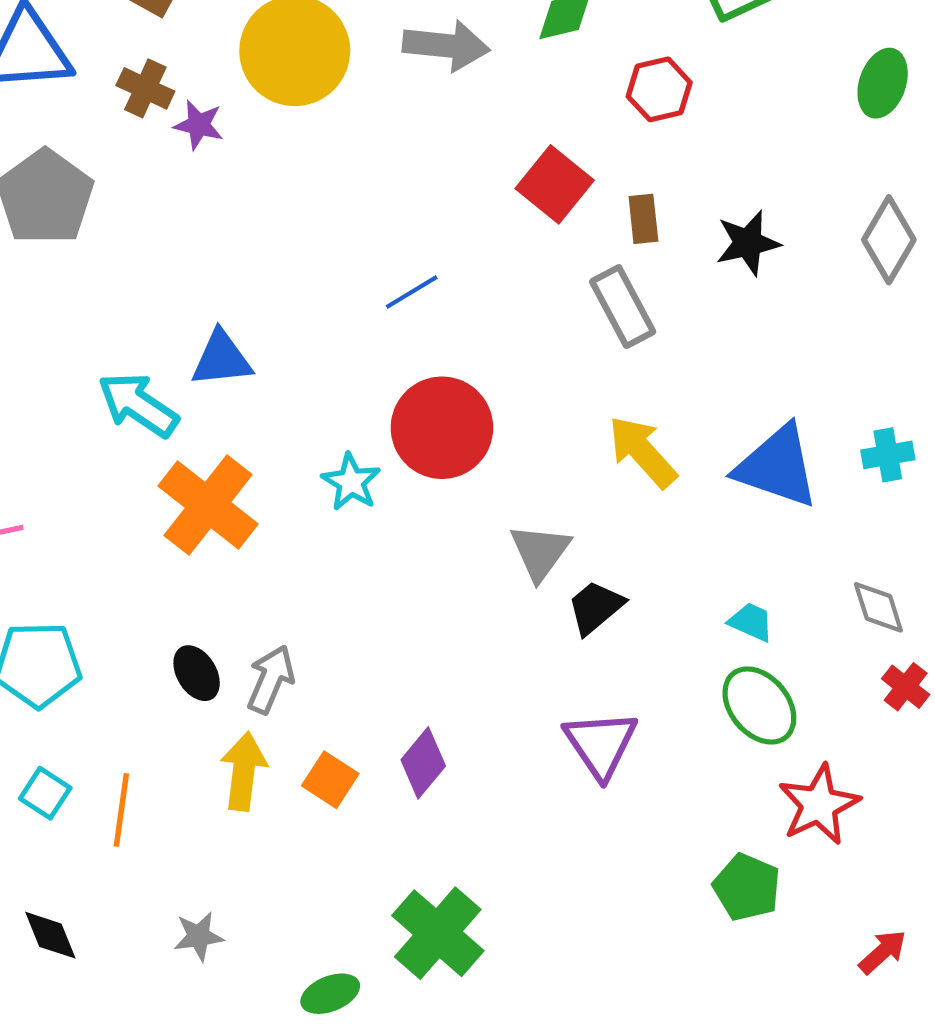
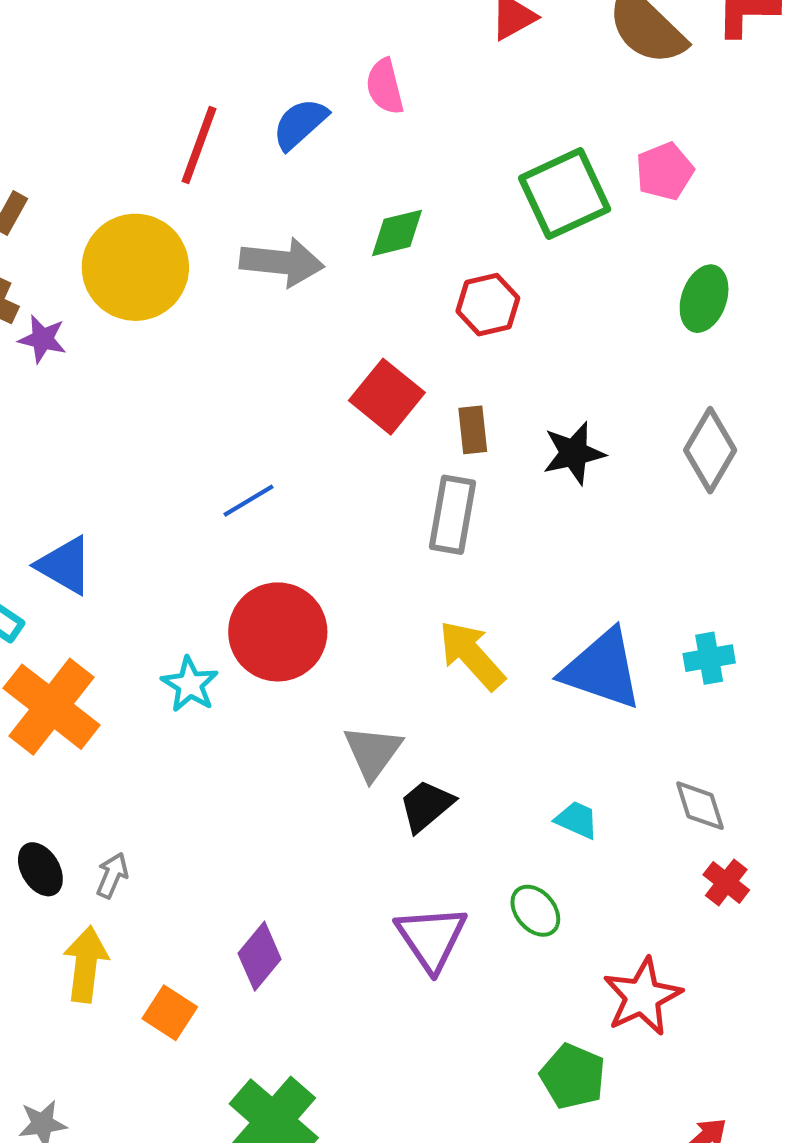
gray rectangle: (623, 307) -> (453, 515), turned 38
blue triangle: (222, 359) -> (65, 565), turned 36
gray arrow: (271, 679) -> (112, 875), size x0.7
green ellipse: (759, 705) -> (535, 911), moved, size x0.7
orange square: (330, 780) -> (170, 1013), moved

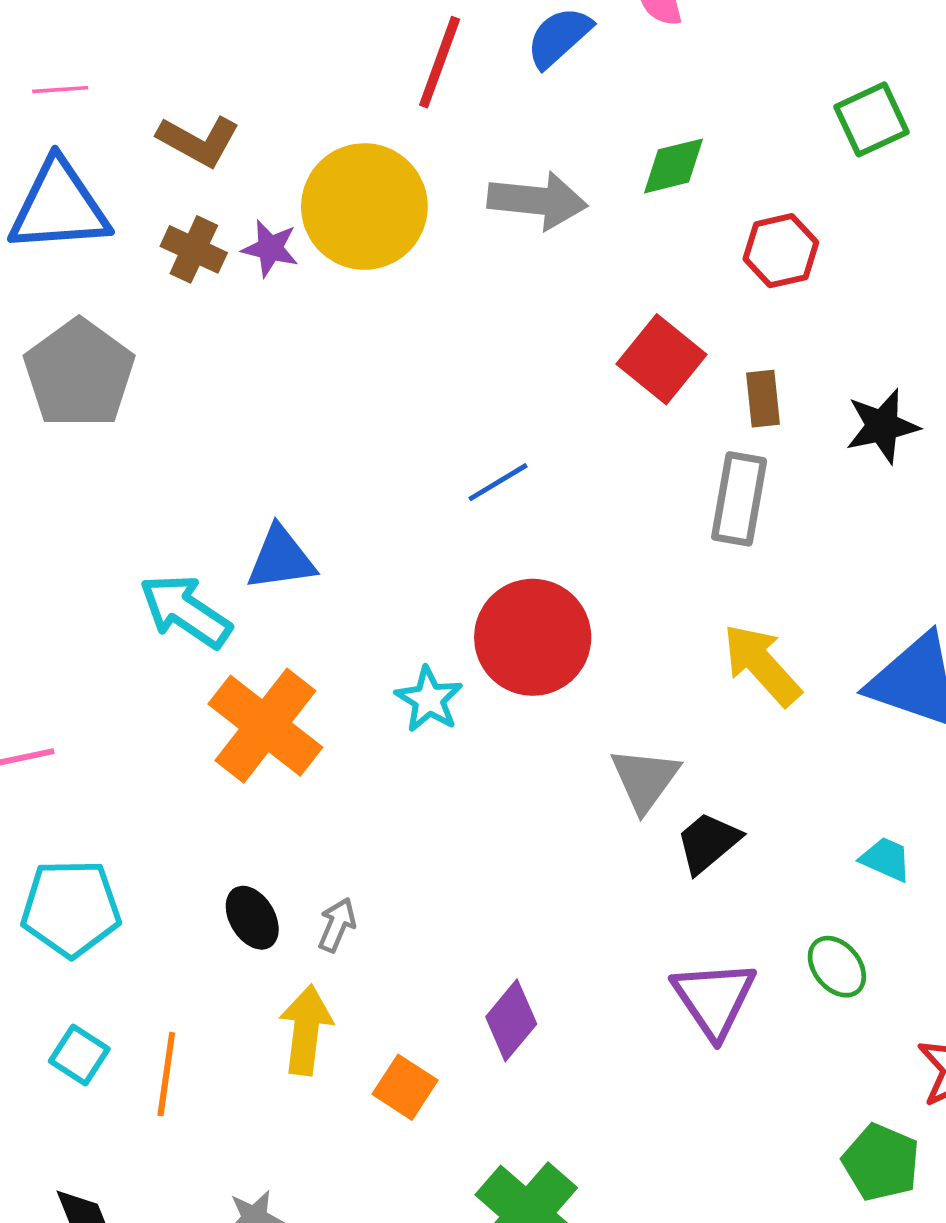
green square: (565, 194) -> (872, 119), size x0.7
purple star: (42, 339) -> (270, 248), moved
blue triangle: (65, 565) -> (281, 559), turned -38

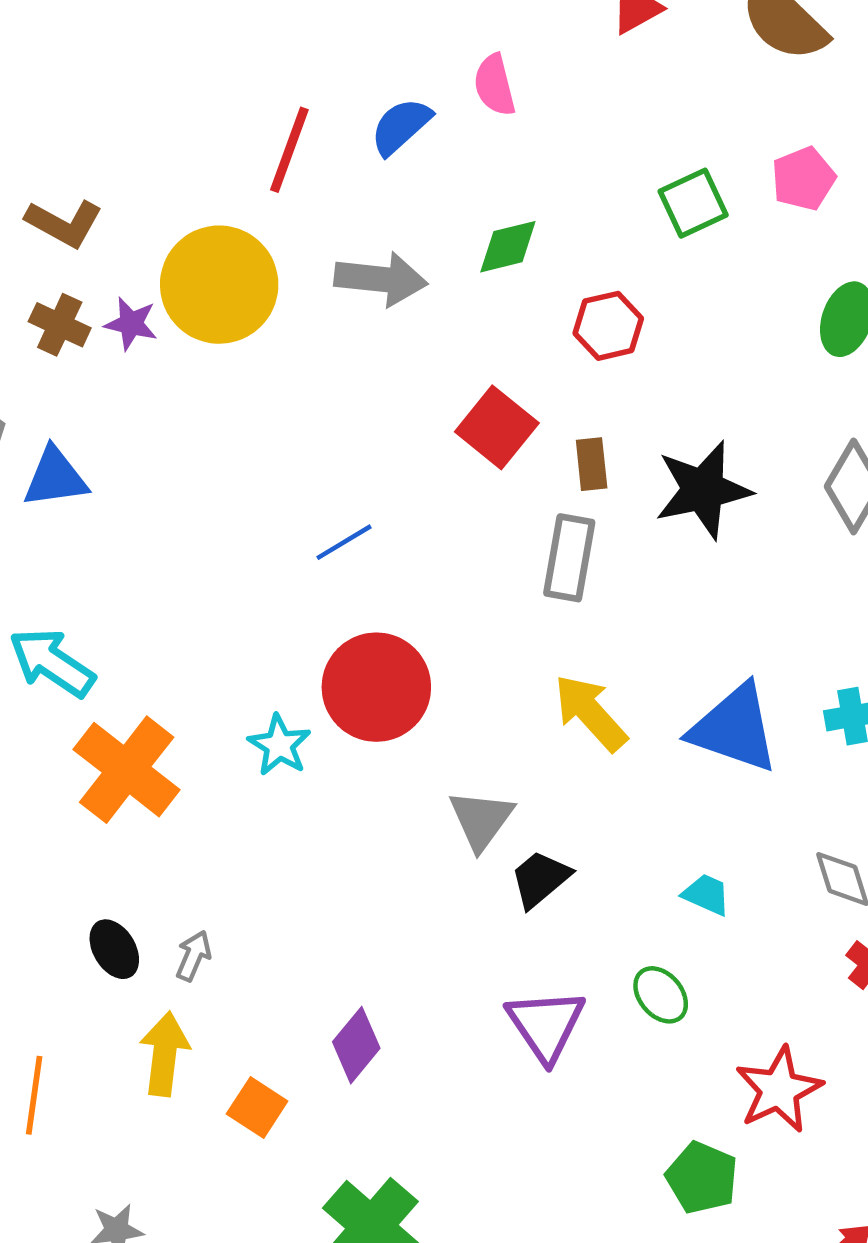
black star: (882, 426) -> (703, 490), size x1.4
blue triangle: (281, 559) -> (55, 478), moved

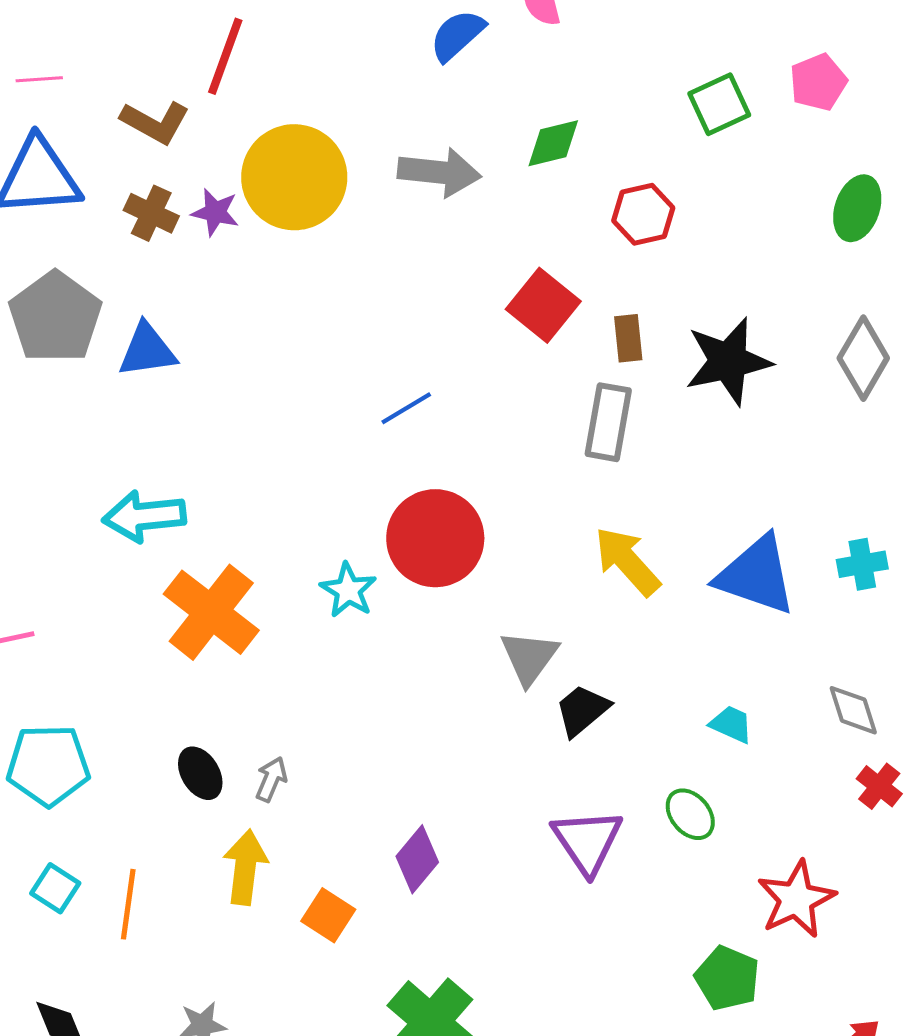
red line: (289, 150) -> (225, 56), moved
cyan arrow: (52, 663) -> (144, 516), turned -40

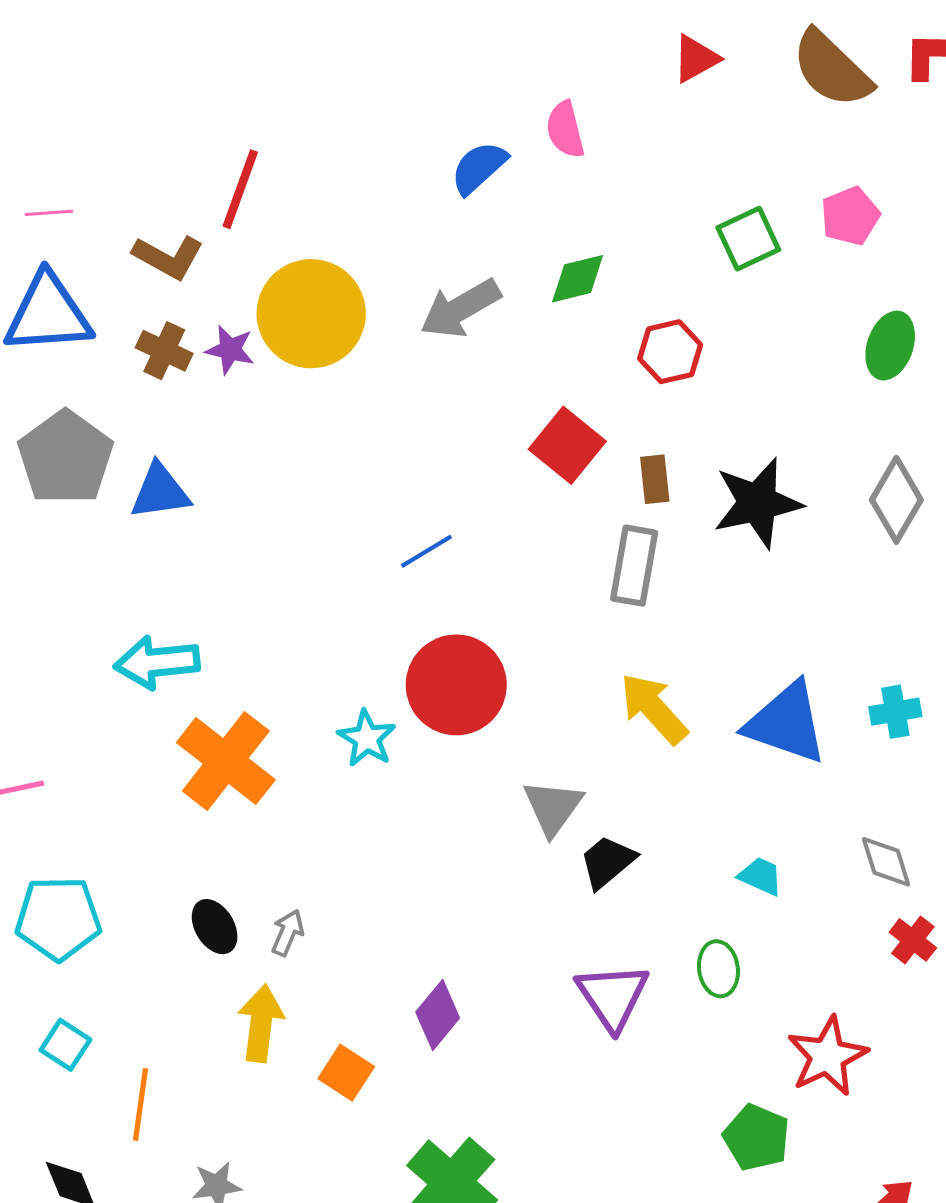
gray arrow: (439, 172) -> (460, 309), turned 144
green ellipse: (690, 814) -> (718, 969), turned 32
orange line: (128, 904) -> (140, 1105), moved

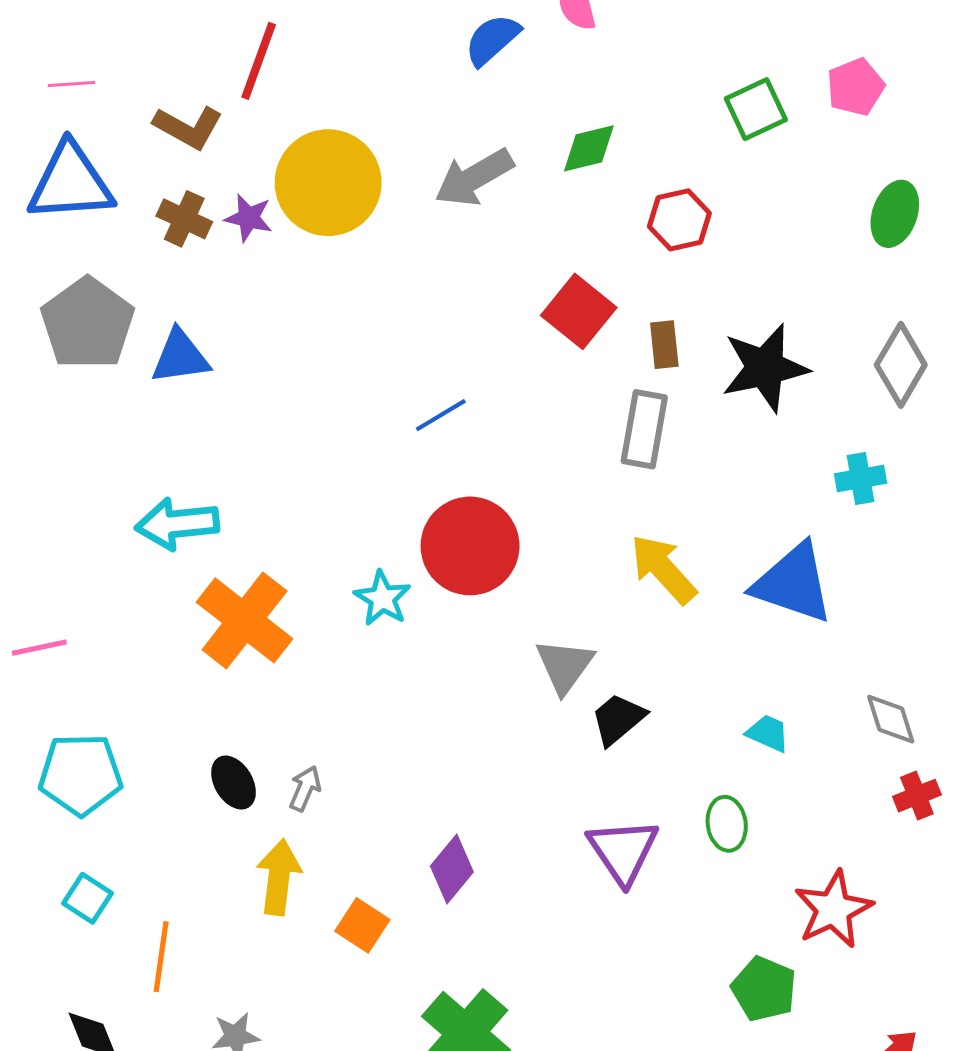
cyan cross: (895, 712) -> (861, 479), moved
red cross: (913, 940) -> (917, 796), turned 30

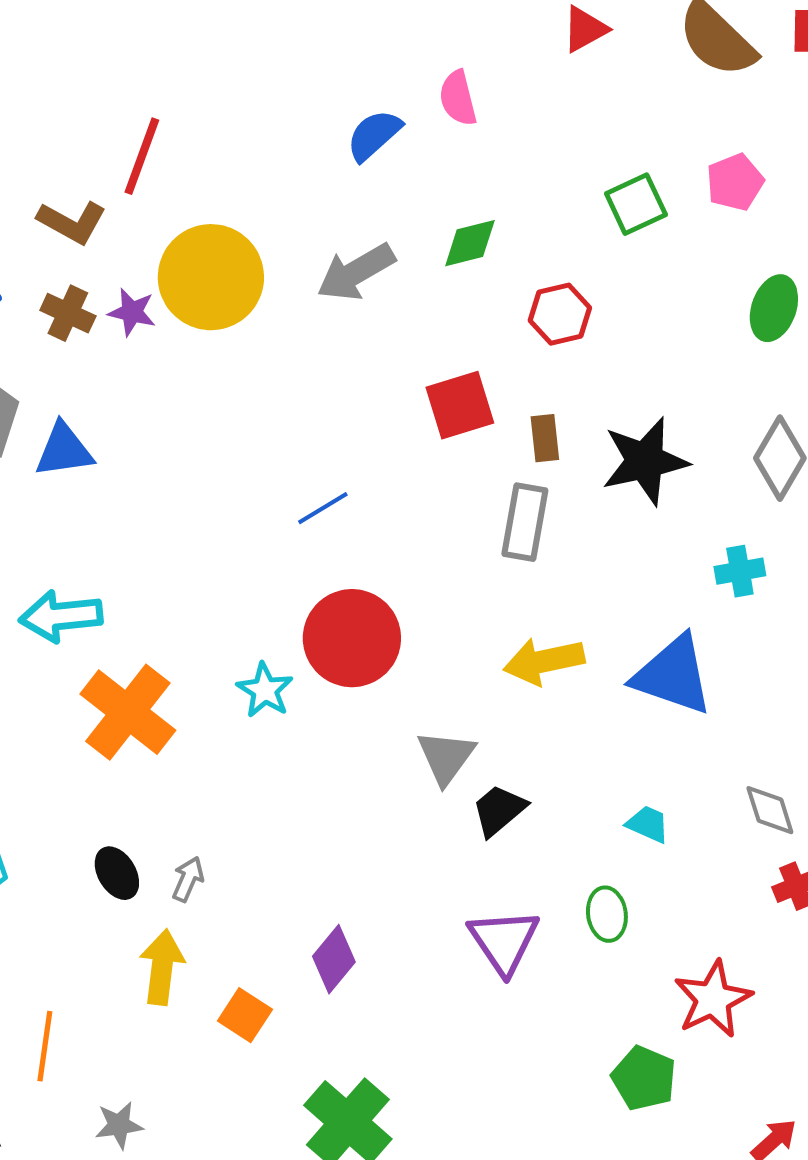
red square: (579, 311) -> (460, 405), turned 34
yellow arrow: (663, 569) -> (544, 661), turned -60

